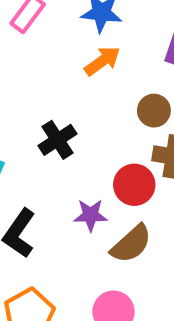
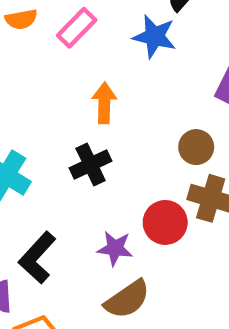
orange arrow: (102, 61) -> (104, 103), moved, turned -60
brown semicircle: (131, 244) -> (127, 299), moved

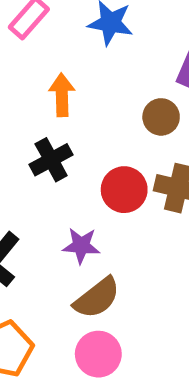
brown circle: (196, 147) -> (161, 117), moved
red circle: (165, 222) -> (124, 190), moved

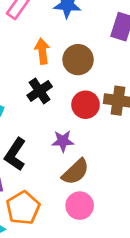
brown circle: (161, 117) -> (78, 60), moved, size x1.4

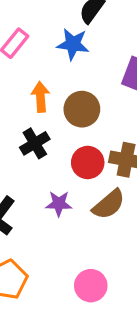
brown semicircle: (75, 172) -> (109, 204), moved
pink circle: (80, 206) -> (91, 286), moved

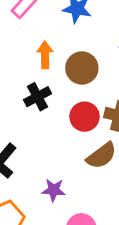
purple star: (59, 204) -> (54, 190), moved

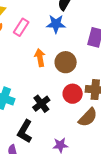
black cross: (38, 97) -> (41, 104), moved

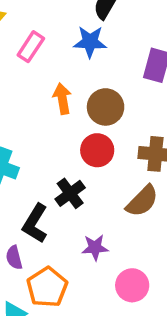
red circle: (73, 94) -> (97, 150), moved
black cross: (41, 104) -> (70, 193), moved

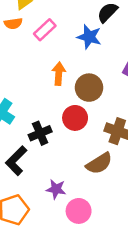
black cross: (70, 193) -> (40, 133), moved
pink circle: (132, 285) -> (79, 211), moved

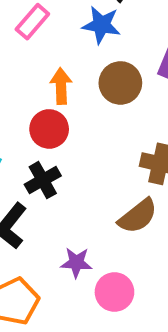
brown circle: (89, 88) -> (120, 83), moved
red circle: (75, 118) -> (49, 129), moved

